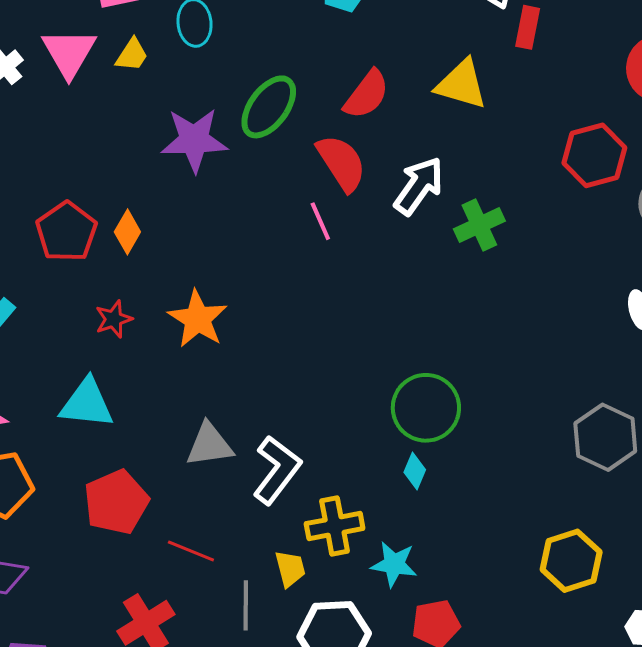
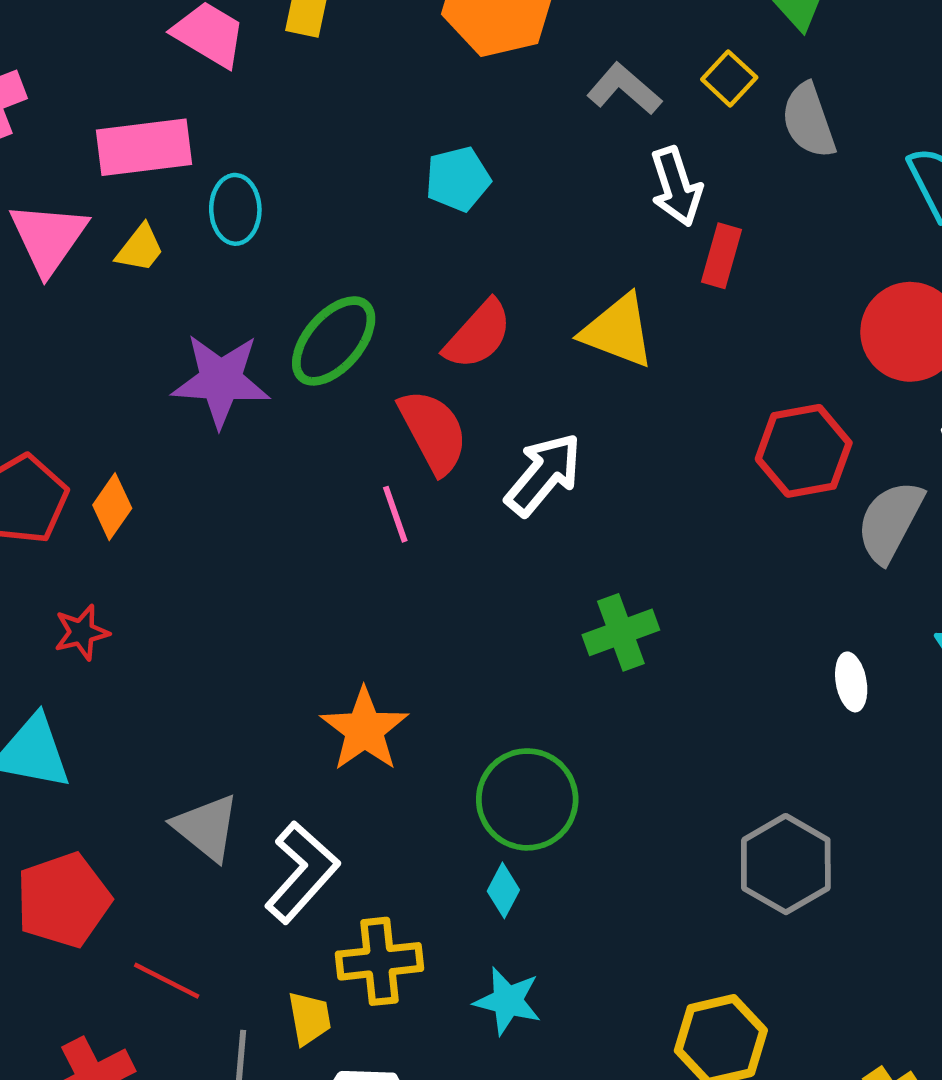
green cross: (479, 225) -> (621, 632), moved
orange star: (198, 319) -> (364, 730), moved
gray triangle: (209, 445) -> (206, 828), turned 42
cyan star: (394, 564) -> (508, 1001), moved

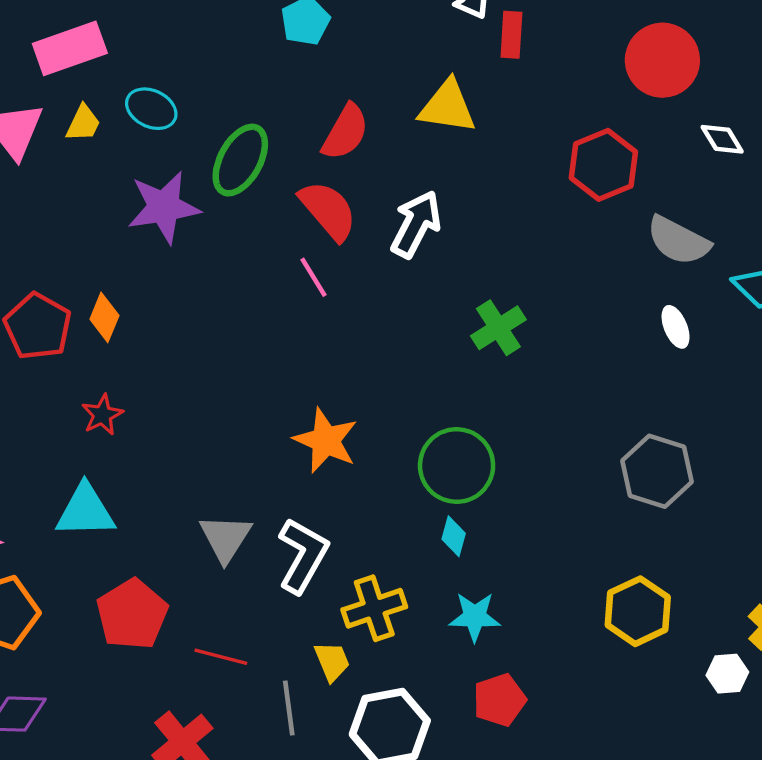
cyan ellipse: (235, 209) -> (151, 109), moved, turned -51
gray semicircle: (890, 521) -> (678, 241), moved, turned -78
gray triangle: (206, 828) -> (225, 538), turned 36

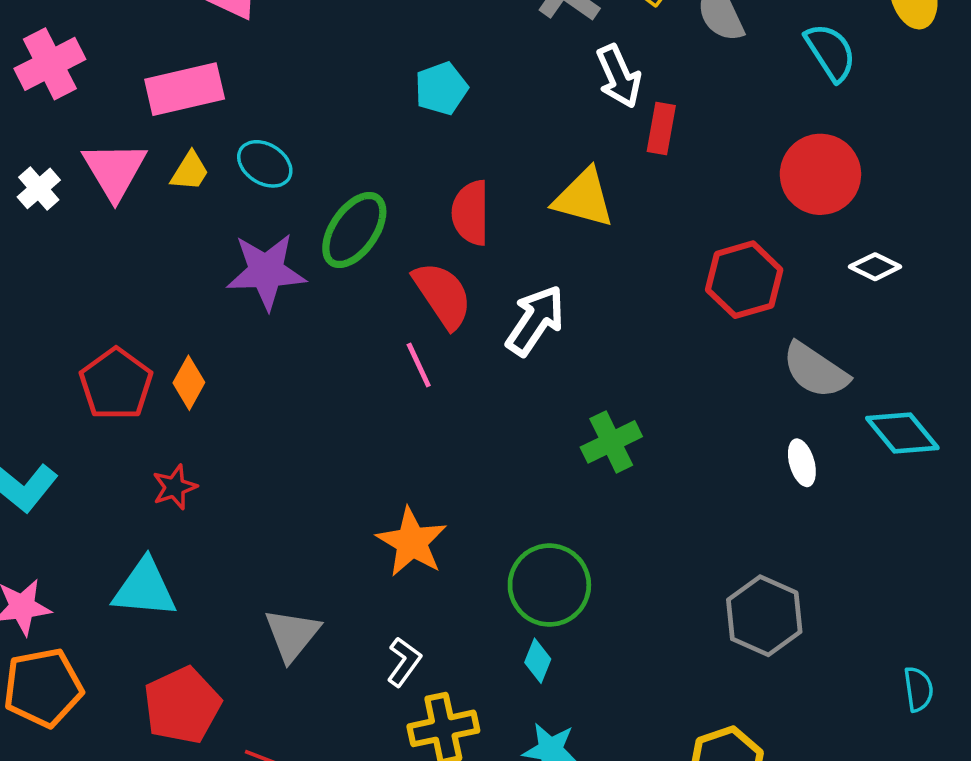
red semicircle: (345, 132) -> (471, 213), turned 144
white diamond: (722, 139) -> (875, 267), turned -39
white L-shape: (303, 555) -> (404, 662), moved, size x0.6

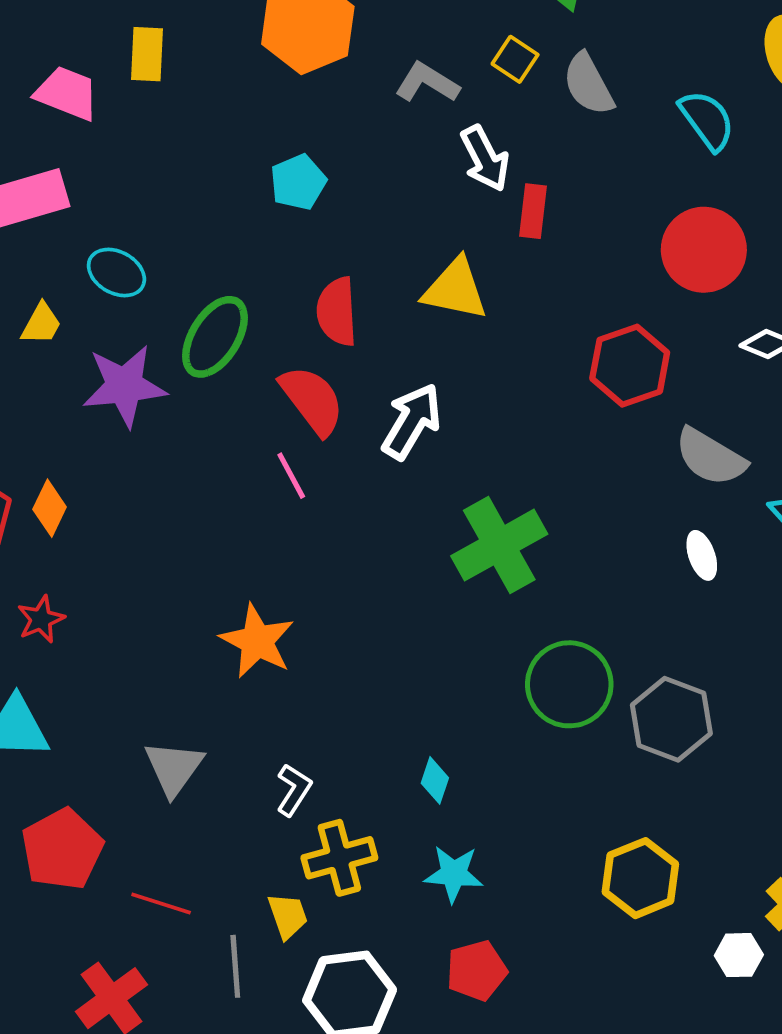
yellow trapezoid: (190, 171) -> (41, 324), moved
green cross: (611, 442) -> (499, 545), size x1.5
orange star: (412, 542) -> (257, 641), moved
green circle: (549, 585) -> (569, 684), moved

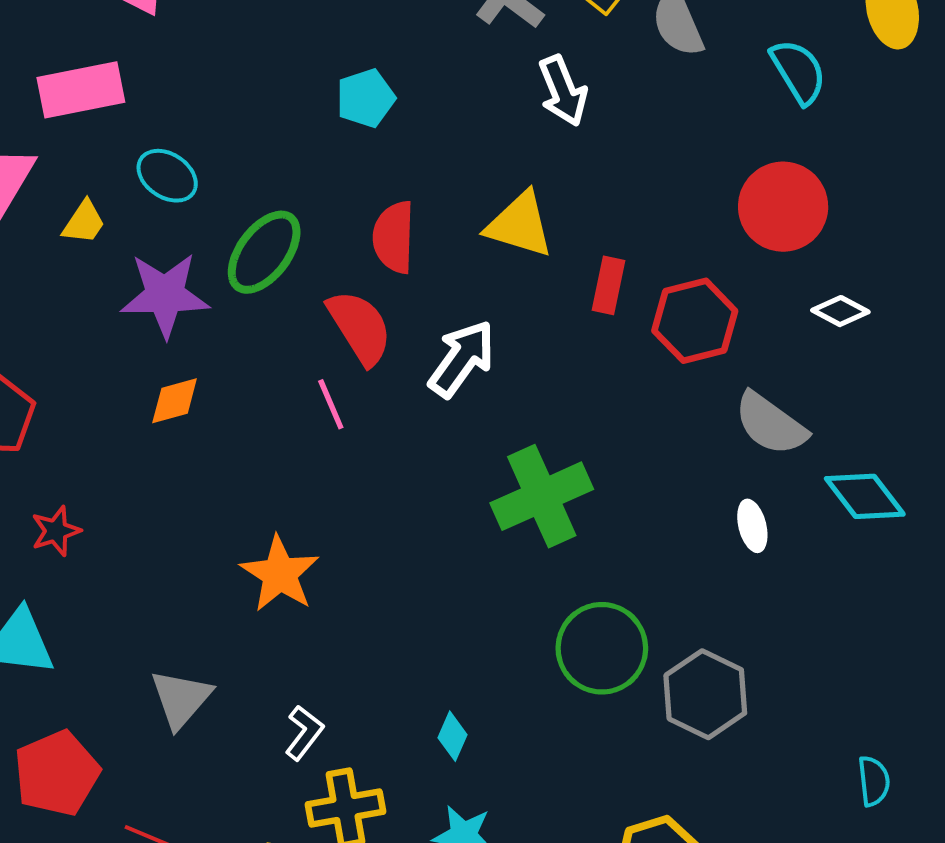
red rectangle: (533, 211) -> (609, 285), moved
orange diamond: (50, 508) -> (175, 401), moved, turned 44

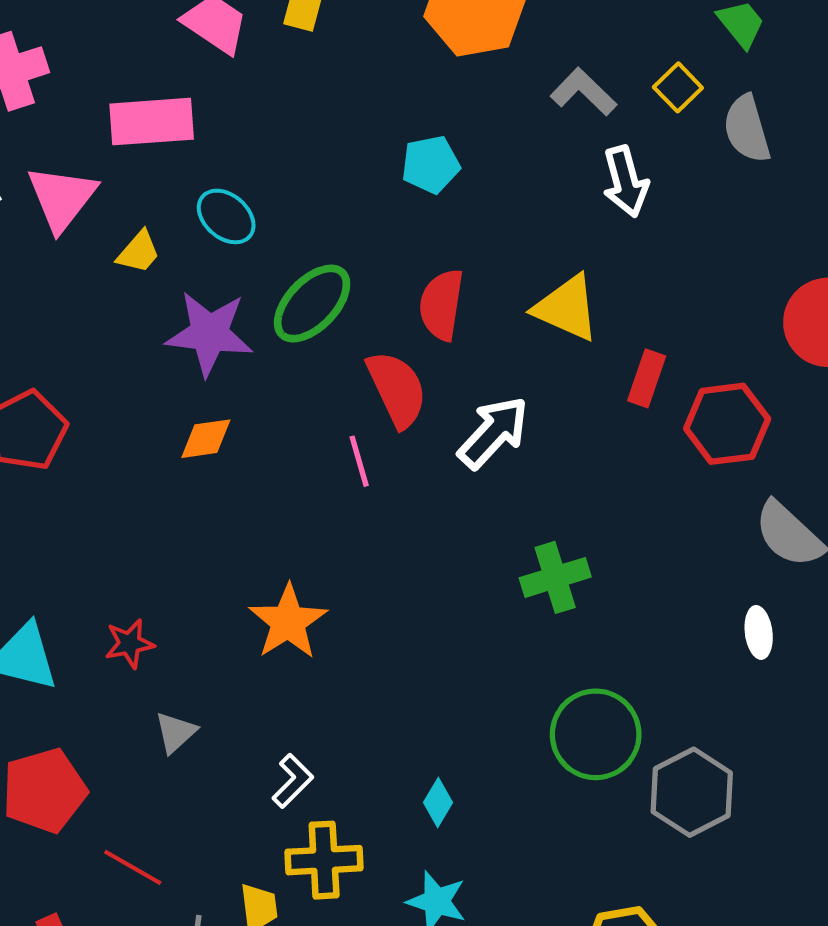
green cross: (542, 496) -> (555, 577), size x0.7
red star: (56, 531) -> (129, 644), moved
gray triangle: (181, 699) -> (176, 732), size x0.7

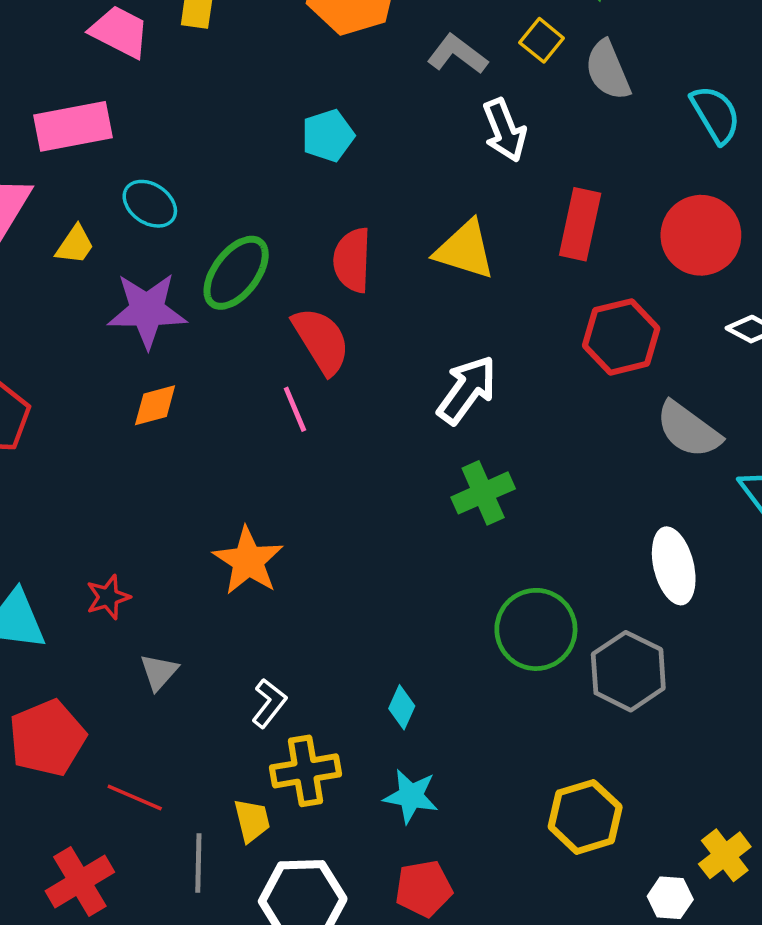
red rectangle: (647, 378) -> (580, 224), moved, size x1.4
white arrow: (493, 433) -> (467, 390), moved
white ellipse: (759, 632) -> (674, 566), moved, size x1.6

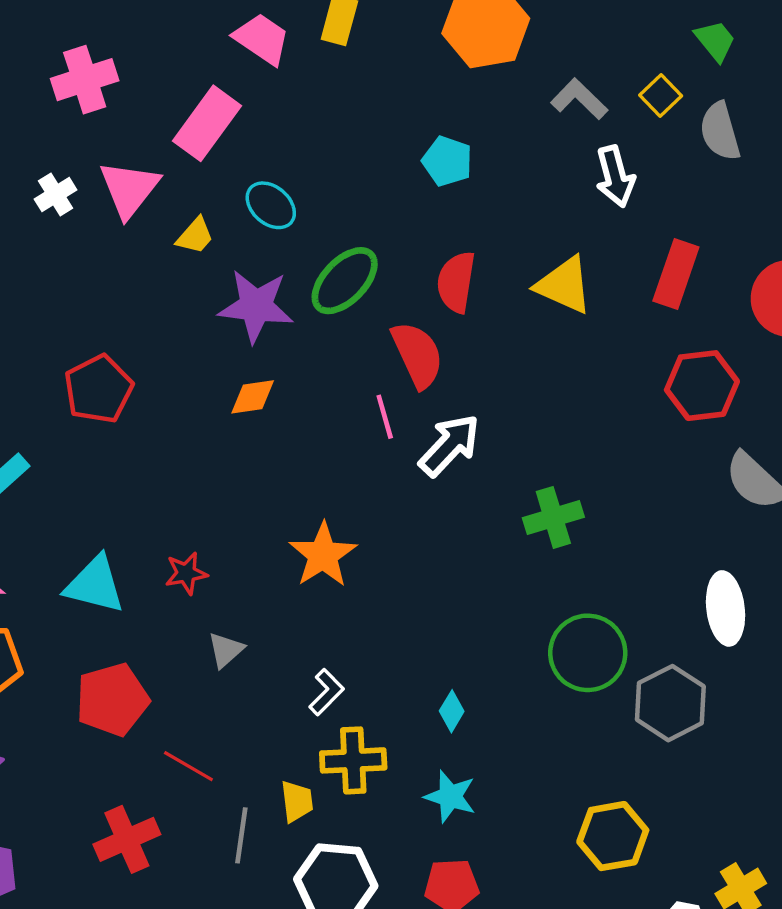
pink rectangle: (73, 126) -> (207, 123), turned -50
cyan pentagon: (328, 136) -> (447, 161), turned 30
white arrow: (467, 390) -> (449, 445), moved

